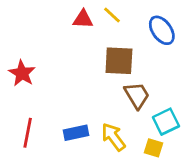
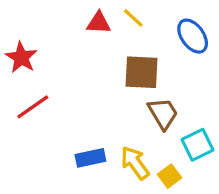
red star: (22, 73) -> (21, 57), moved
red line: (28, 133) -> (33, 107), moved, turned 44
yellow square: (154, 148) -> (170, 176), moved, turned 36

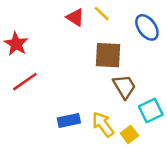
red triangle: (99, 23) -> (75, 17), turned 30

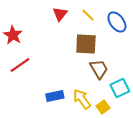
yellow line: (102, 14) -> (88, 15), moved
red triangle: (75, 17) -> (60, 14), turned 35

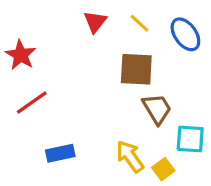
cyan square: (120, 88) -> (190, 139), turned 30
blue rectangle: (55, 96) -> (60, 153), moved

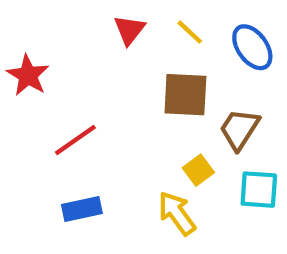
red line: (32, 103) -> (75, 140), moved
brown trapezoid: (157, 109) -> (239, 129), moved, turned -116
yellow square: (163, 169) -> (198, 170), moved

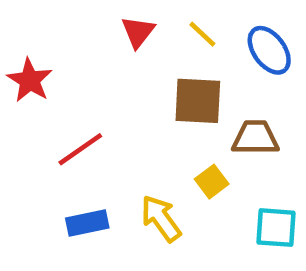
brown trapezoid: (239, 129) -> (255, 138), turned 57
cyan square: (259, 190) -> (276, 228), moved
yellow arrow: (177, 213) -> (161, 218), moved

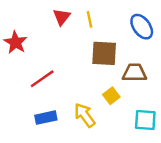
red triangle: (138, 32) -> (62, 17), moved
yellow line: (202, 34) -> (90, 19), moved, turned 35

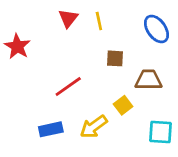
brown square: (104, 53) -> (115, 58), size x0.6
red line: (42, 79) -> (68, 87), moved
yellow arrow: (85, 115) -> (94, 127), turned -90

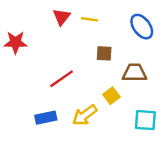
yellow line: (99, 21) -> (90, 19), turned -70
red star: (17, 46) -> (15, 42), turned -30

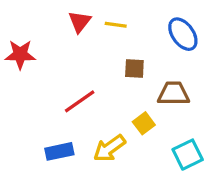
cyan square: (145, 120) -> (188, 155), turned -30

